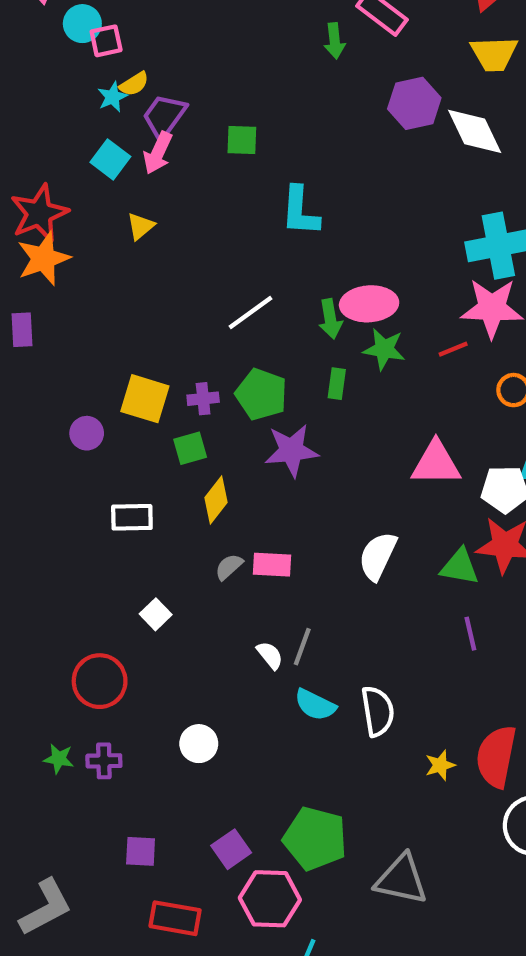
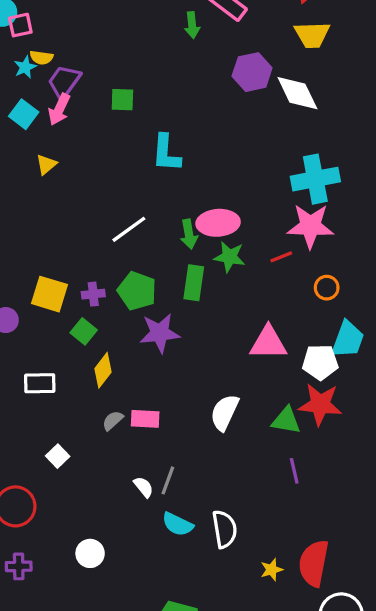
yellow semicircle: (134, 84) -> (41, 57), turned 40
green rectangle: (337, 384) -> (194, 283), size x1.5
green square: (190, 448) -> (84, 331), turned -35

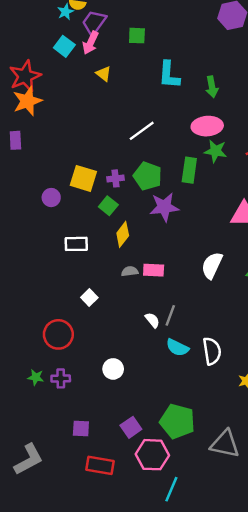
yellow triangle: (46, 164) -> (104, 74), moved, turned -42
green arrow: (189, 234) -> (212, 87), moved
gray semicircle: (113, 421) -> (130, 271), turned 35

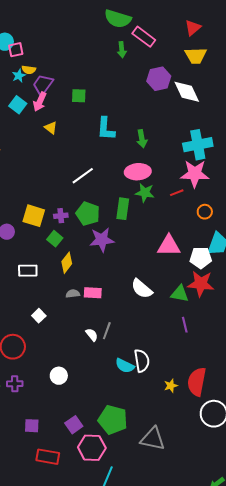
white semicircle: (212, 265) -> (142, 289), turned -75
cyan semicircle: (177, 348) -> (125, 366), moved

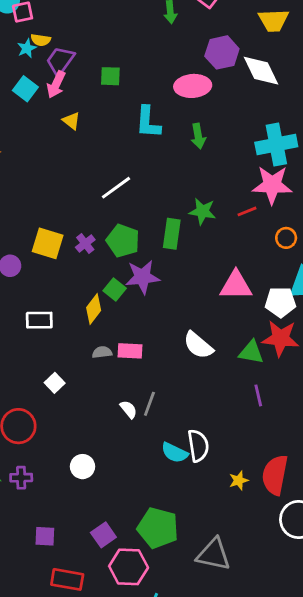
pink ellipse: (138, 172) -> (193, 86), moved
purple cross: (61, 216) -> (85, 243), turned -32
green square: (55, 239) -> (115, 289), moved

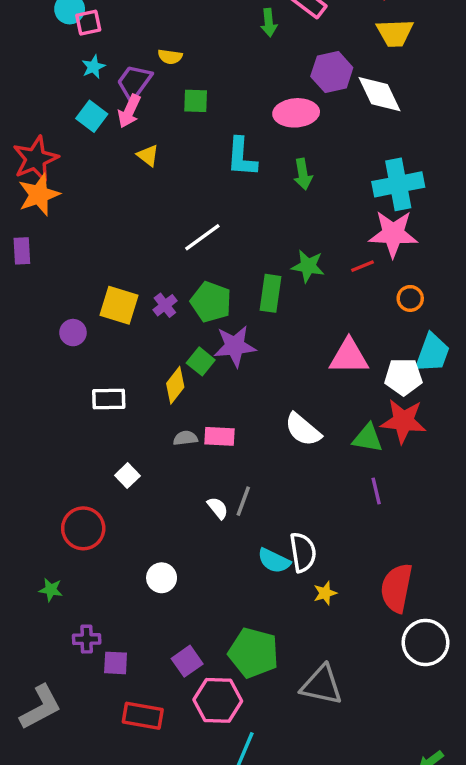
yellow semicircle: (41, 40) -> (170, 57), moved
purple cross: (21, 478) -> (87, 639), moved
yellow star: (239, 480) -> (325, 593), moved

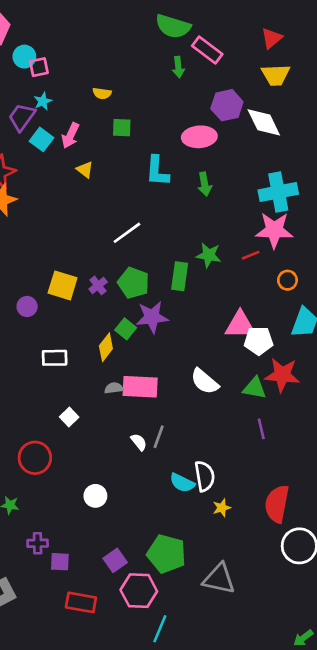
purple trapezoid: (134, 82) -> (22, 117), moved
white pentagon: (403, 377) -> (259, 341), moved
pink rectangle: (219, 436) -> (140, 387), size x1.5

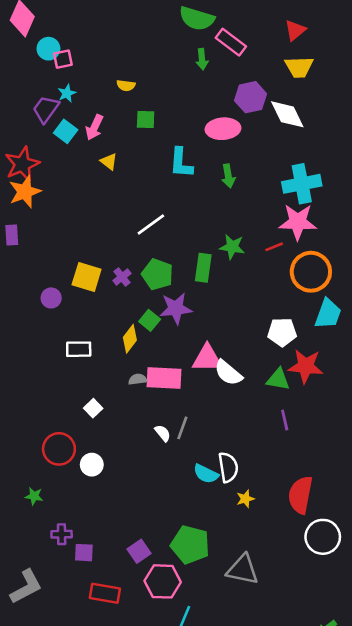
orange circle: (287, 280) -> (311, 272), size x2.0
pink triangle: (240, 325) -> (207, 358), moved
white circle: (95, 496) -> (92, 465), moved

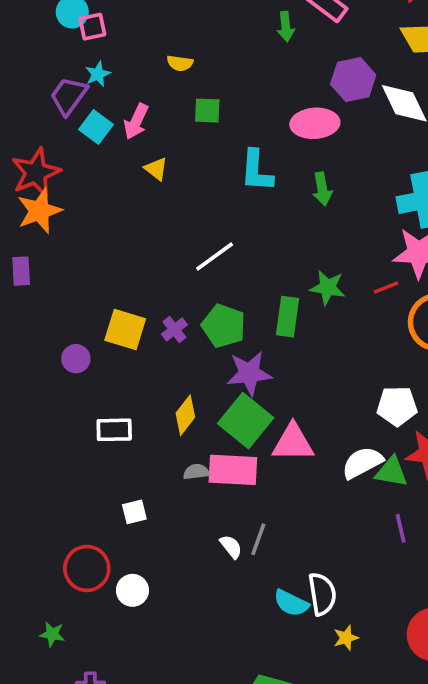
green square: (150, 320) -> (246, 421), moved, size x1.8
white semicircle: (228, 373) -> (362, 463), moved, turned 112
white square: (93, 408) -> (134, 512), turned 30

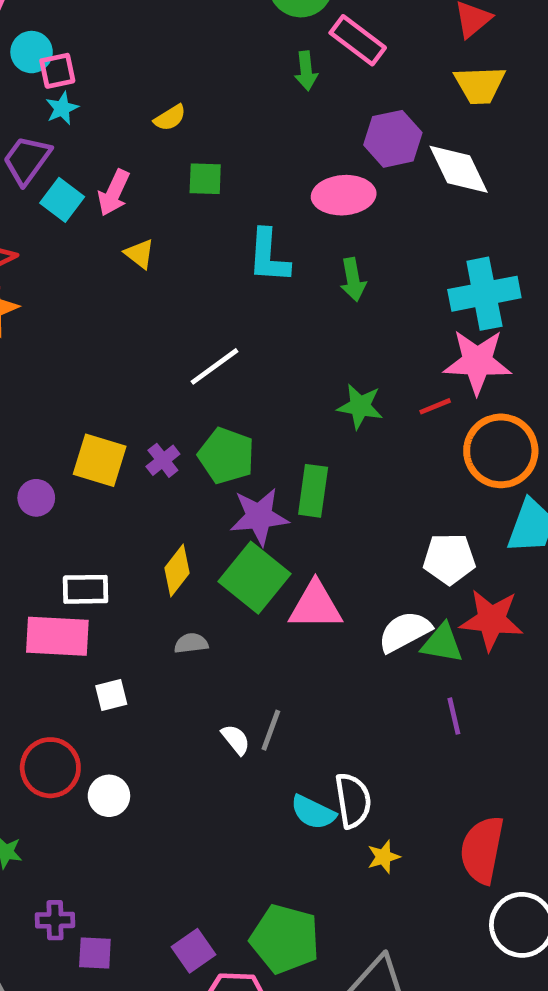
yellow semicircle: (180, 63) -> (170, 118), turned -40
cyan star: (98, 74) -> (62, 108), moved
green rectangle: (288, 317) -> (313, 491), moved
pink rectangle: (233, 470) -> (57, 636), moved

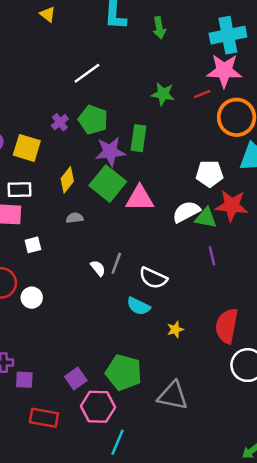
yellow square: (100, 460) -> (27, 148), moved
white semicircle: (353, 801) -> (153, 278), moved, turned 124

